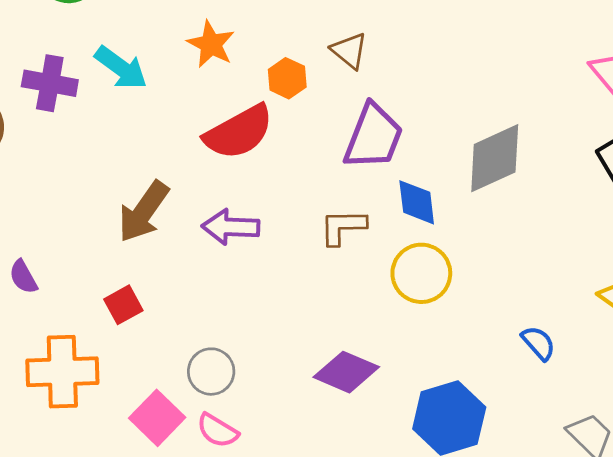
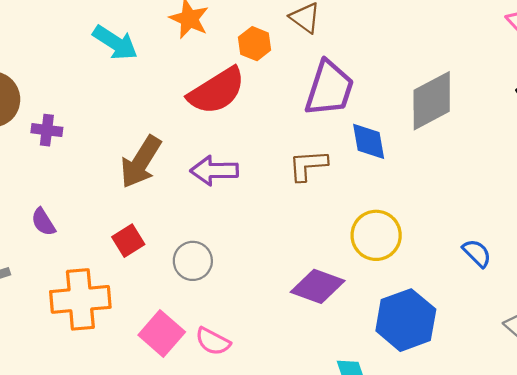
purple cross: (50, 83) -> (47, 130), moved, size x0.7
yellow circle: (421, 273) -> (376, 235), moved
gray circle: (211, 372) -> (193, 261), moved

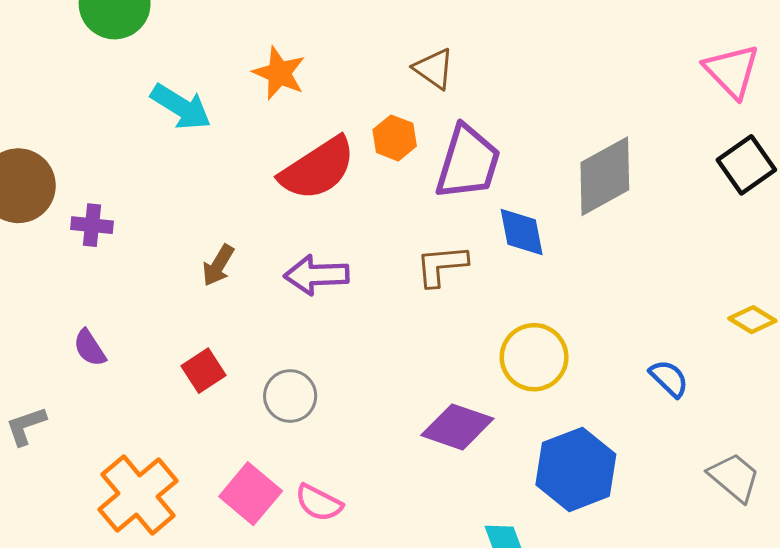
orange hexagon: (255, 44) -> (395, 138), moved
brown arrow: (141, 162) -> (218, 265), size x0.6
orange cross: (80, 299) -> (138, 495), moved, turned -34

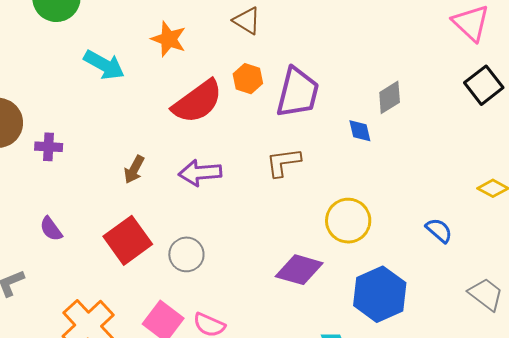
brown triangle: (434, 69) -> (247, 21), moved
gray diamond: (605, 176) -> (390, 97), size x0.6
blue diamond: (522, 232) -> (360, 131), moved, size x0.7
red square: (203, 371) -> (128, 240), size x1.6

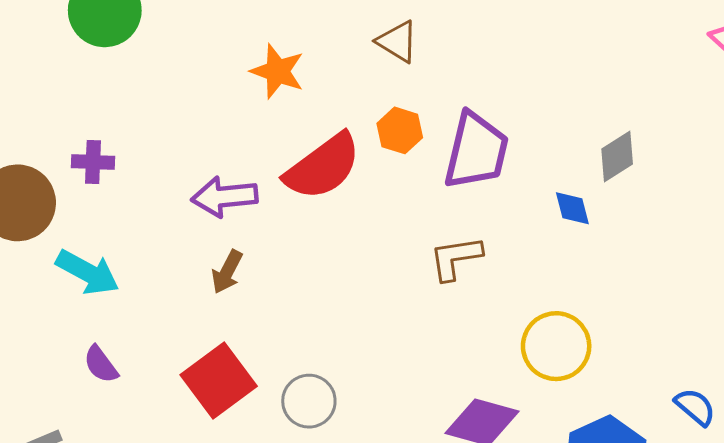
cyan arrow: (104, 65) -> (88, 272), moved
purple cross: (49, 147) -> (93, 162), moved
purple arrow: (200, 173) -> (225, 197), moved
blue semicircle: (439, 230) -> (695, 407), moved

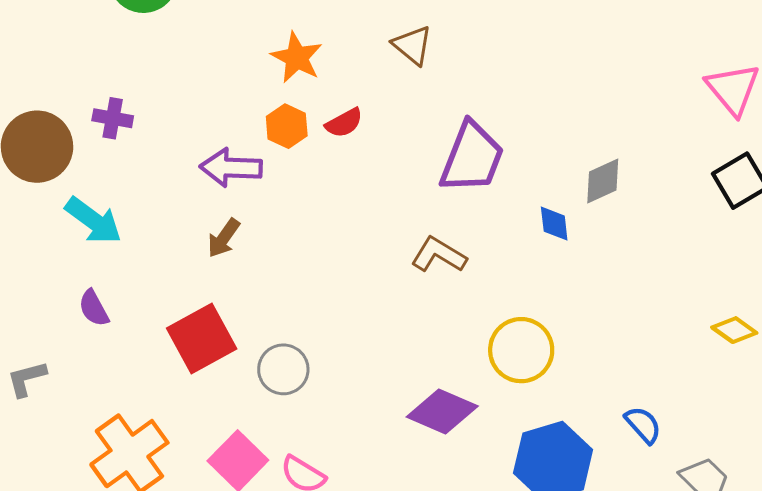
orange hexagon: (400, 130) -> (287, 126), moved
red semicircle: (323, 167) -> (344, 123), moved, size x0.5
brown L-shape: (456, 258) -> (439, 255), turned 32

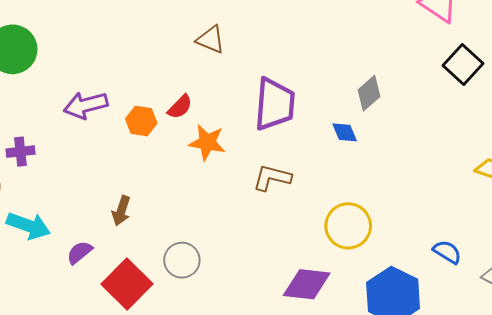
orange star: (297, 58) -> (207, 142), moved
purple arrow: (231, 168) -> (86, 105), moved
purple semicircle: (94, 308) -> (79, 252), moved, turned 96
gray circle: (283, 369) -> (182, 260), moved

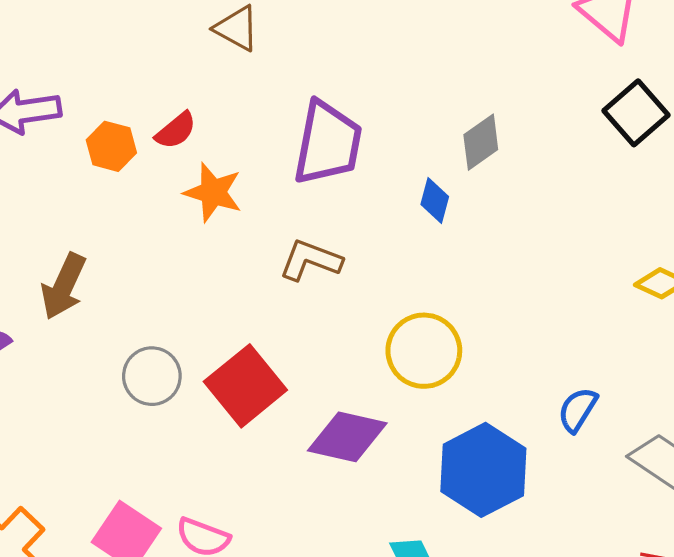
blue diamond: (345, 132) -> (435, 200), turned 32
brown arrow: (121, 211) -> (64, 286), size x1.4
blue semicircle: (447, 252) -> (578, 410), turned -96
red square: (127, 284) -> (245, 386), moved

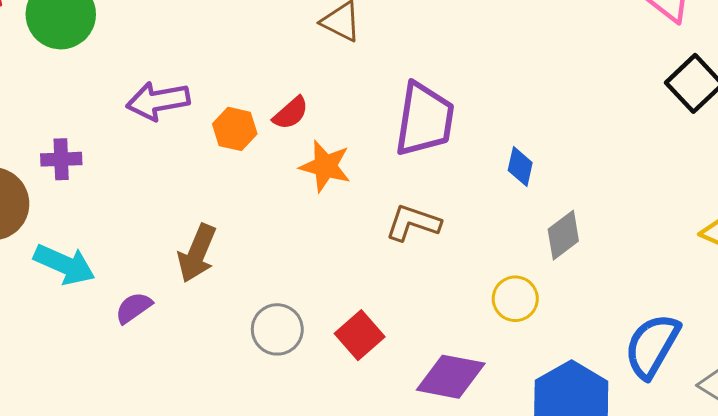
gray diamond: (481, 142) -> (563, 235), moved
yellow circle: (424, 351) -> (515, 299), size x0.7
red square: (245, 386) -> (360, 335), size x0.7
blue semicircle: (578, 410) -> (652, 346), size x1.6

